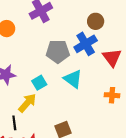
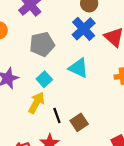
gray pentagon: (58, 51) -> (42, 44), moved
black line: (14, 123) -> (57, 115), moved

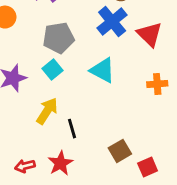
cyan square: (44, 79) -> (53, 69), moved
brown square: (79, 122) -> (120, 151), moved

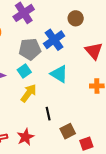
blue cross: (112, 22) -> (54, 40), moved
yellow arrow: (47, 111) -> (29, 93), moved
black line: (72, 129) -> (48, 114), moved

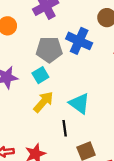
blue cross: (54, 40) -> (79, 41), turned -35
cyan triangle: (59, 74) -> (79, 103), moved

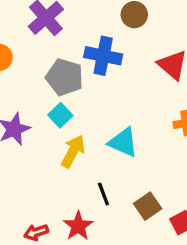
gray pentagon: (49, 50) -> (65, 77), turned 30
black line: (65, 128) -> (103, 194), moved

